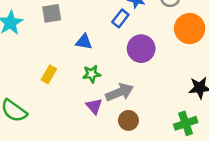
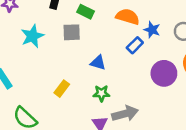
purple circle: (141, 49) -> (164, 73), moved

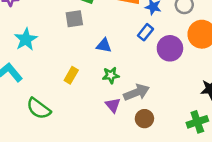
cyan star: (32, 36) -> (26, 39), moved
blue rectangle: (135, 45) -> (146, 32), moved

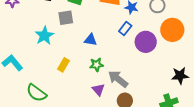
cyan star: (26, 39) -> (44, 36), moved
gray arrow: (136, 92) -> (118, 79), turned -120

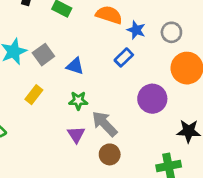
gray square: (66, 18) -> (43, 55), moved, turned -35
purple circle: (146, 42) -> (152, 99), moved

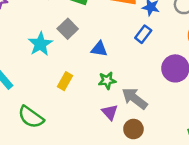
gray square: (43, 55) -> (68, 29), moved
brown circle: (110, 154) -> (133, 129), moved

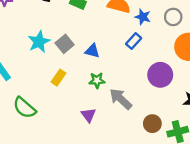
gray square: (68, 29) -> (65, 44), moved
purple triangle: (110, 112) -> (88, 115), moved
brown circle: (133, 129) -> (152, 124), moved

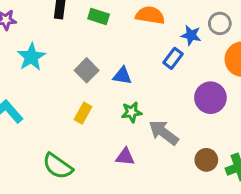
blue star: (143, 17) -> (191, 35), moved
cyan star: (39, 42) -> (31, 57), moved
green semicircle: (24, 108) -> (58, 166), moved
purple triangle: (88, 115) -> (125, 157), turned -42

